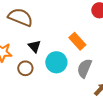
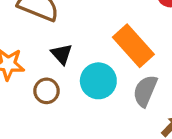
orange rectangle: (77, 41) -> (133, 46), size x1.4

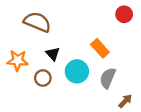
orange rectangle: (133, 46) -> (100, 48), size x0.7

